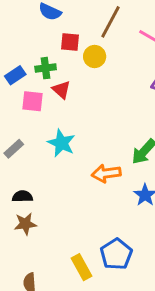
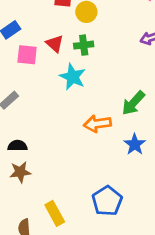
green cross: (46, 68) -> (84, 45), moved
cyan star: (61, 143) -> (73, 77), moved
yellow rectangle: (82, 267) -> (55, 213), moved

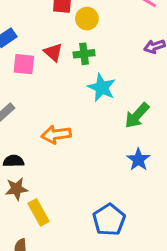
cyan star: (73, 77) -> (102, 88), moved
orange arrow: (97, 124) -> (56, 135), moved
yellow rectangle: (55, 213) -> (39, 212), moved

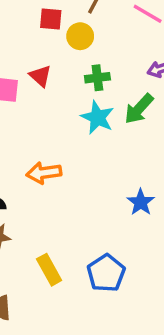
green cross: (84, 54) -> (97, 78), moved
green arrow: (137, 115) -> (139, 109), moved
yellow rectangle: (39, 212) -> (49, 270), moved

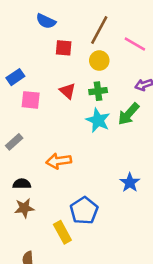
yellow circle: (80, 36) -> (99, 61), moved
red triangle: (40, 76) -> (67, 91), moved
blue pentagon: (106, 273) -> (84, 211), moved

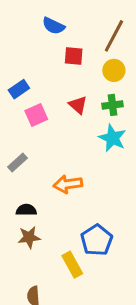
pink square: (31, 100) -> (36, 115), turned -30

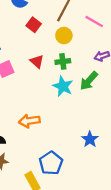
red square: (74, 56) -> (34, 25), turned 32

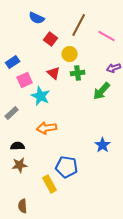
yellow circle: (64, 36) -> (70, 54), moved
cyan star: (63, 86) -> (41, 96), moved
blue pentagon: (51, 163) -> (67, 167), turned -30

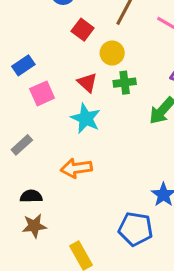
cyan star: (41, 96) -> (86, 118), moved
blue pentagon: (67, 167) -> (136, 229), moved

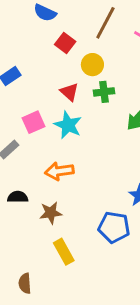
pink square: (42, 93) -> (33, 122), moved
brown star: (34, 226) -> (51, 213), moved

